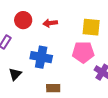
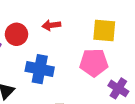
red circle: (23, 20) -> (17, 34), moved

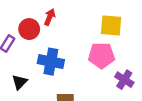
red arrow: (51, 25) -> (50, 17), moved, turned 119

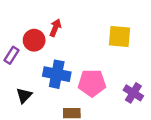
pink pentagon: (101, 56) -> (92, 83), moved

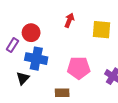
red arrow: (55, 28) -> (69, 20), moved
blue cross: (57, 74) -> (36, 59), moved

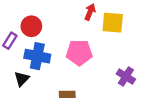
red arrow: (69, 20) -> (90, 12), moved
pink pentagon: (79, 68) -> (79, 53), moved

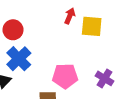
pink pentagon: (79, 53) -> (65, 76), moved
blue cross: (37, 56) -> (19, 59), turned 35

